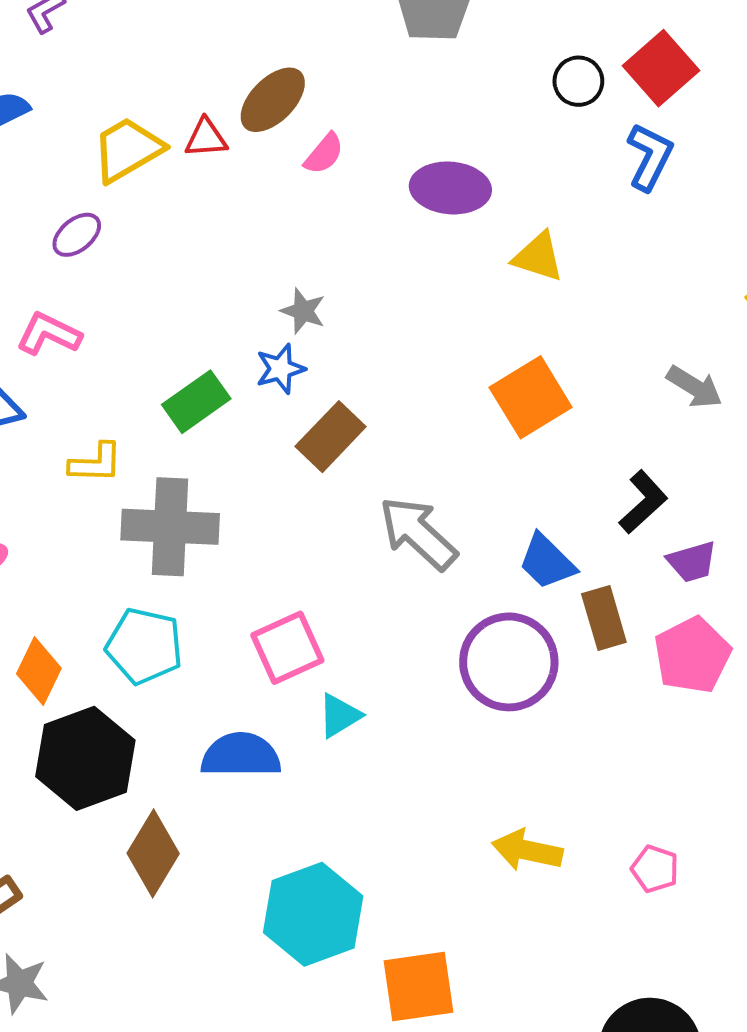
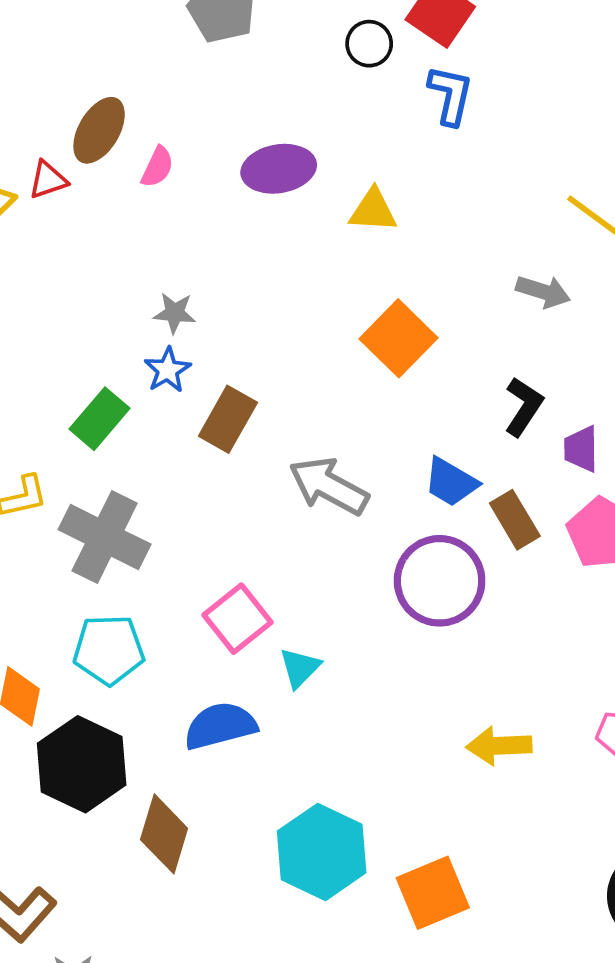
gray cross: (170, 527) -> (105, 537), turned 38
purple trapezoid: (692, 562) -> (581, 449), turned 120

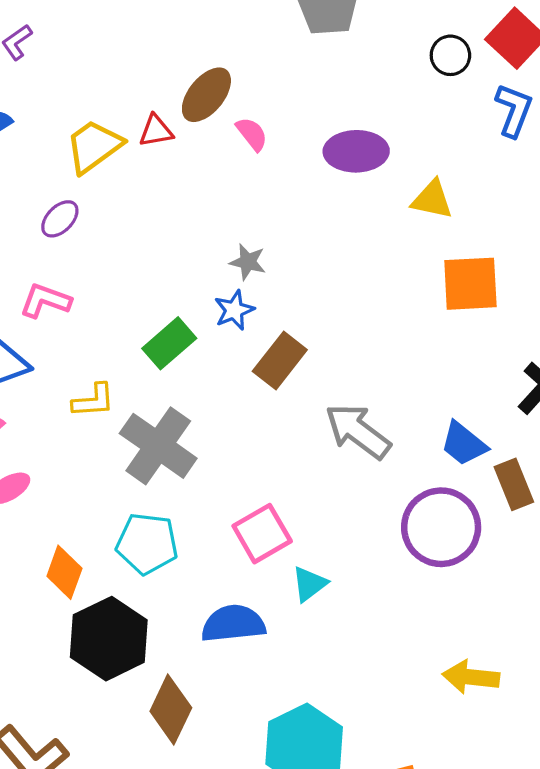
pink semicircle: (157, 167) -> (252, 134), turned -72
orange square: (399, 338) -> (470, 284), moved, turned 34

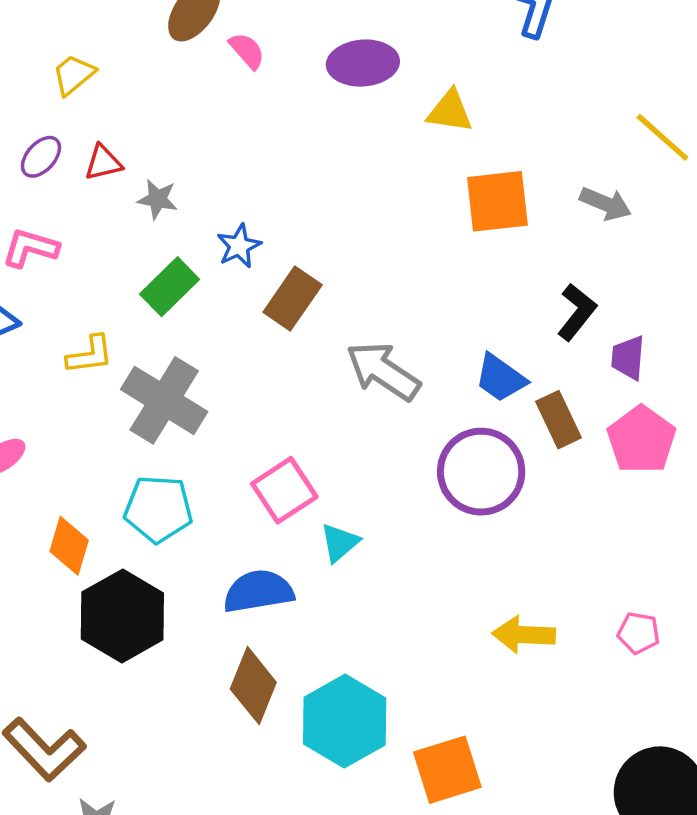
red triangle: (156, 131) -> (103, 163), moved
yellow trapezoid: (94, 146) -> (74, 75), size x0.7
gray star: (248, 262) -> (157, 199), moved
brown diamond: (171, 709) -> (253, 686), moved

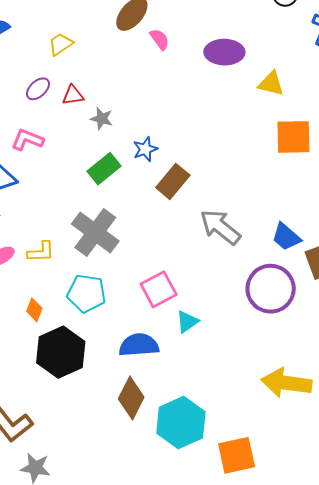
yellow L-shape: (90, 355) -> (41, 252), moved
orange diamond: (69, 546) -> (34, 310), size x0.7
yellow arrow: (524, 635) -> (286, 383), size x1.4

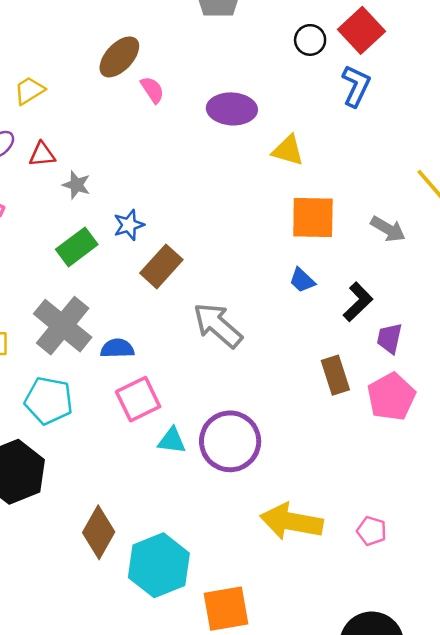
blue trapezoid: (286, 237) -> (302, 280), moved, size x0.7
purple circle: (271, 289) -> (230, 441), moved
cyan triangle: (187, 322) -> (172, 441), turned 40
blue semicircle: (139, 345) -> (117, 348), moved, size x0.7

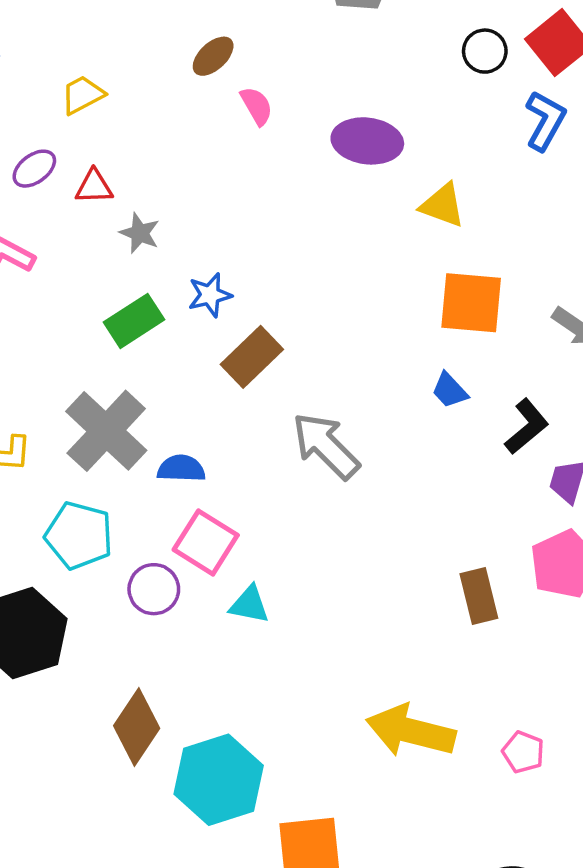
brown ellipse: (119, 57) -> (213, 56), size x0.7
brown rectangle: (335, 375) -> (479, 596), moved
pink square: (138, 399) -> (206, 542), turned -36
purple circle: (230, 441) -> (154, 589), moved, size x0.6

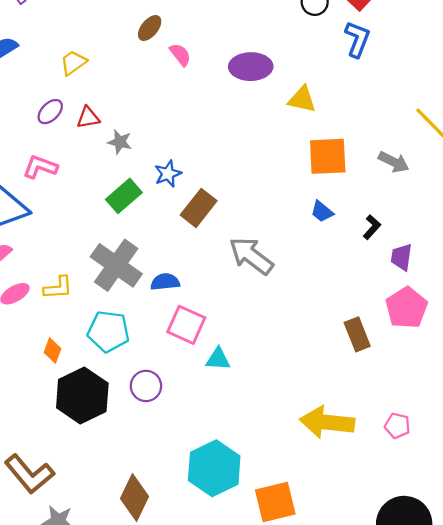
black L-shape: (527, 427) -> (372, 227), size x0.7
purple circle: (154, 589) -> (146, 386), moved
brown diamond: (137, 727) -> (135, 497), moved

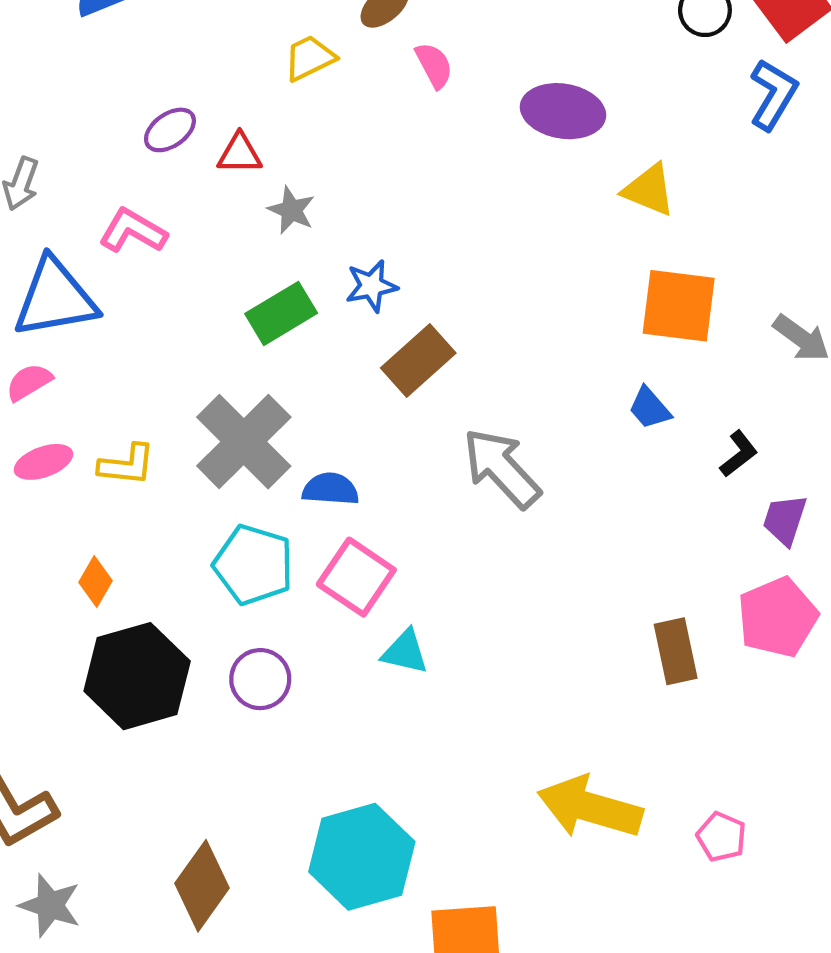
yellow trapezoid: (73, 63) -> (309, 58), moved
cyan pentagon: (108, 331) -> (253, 565), moved

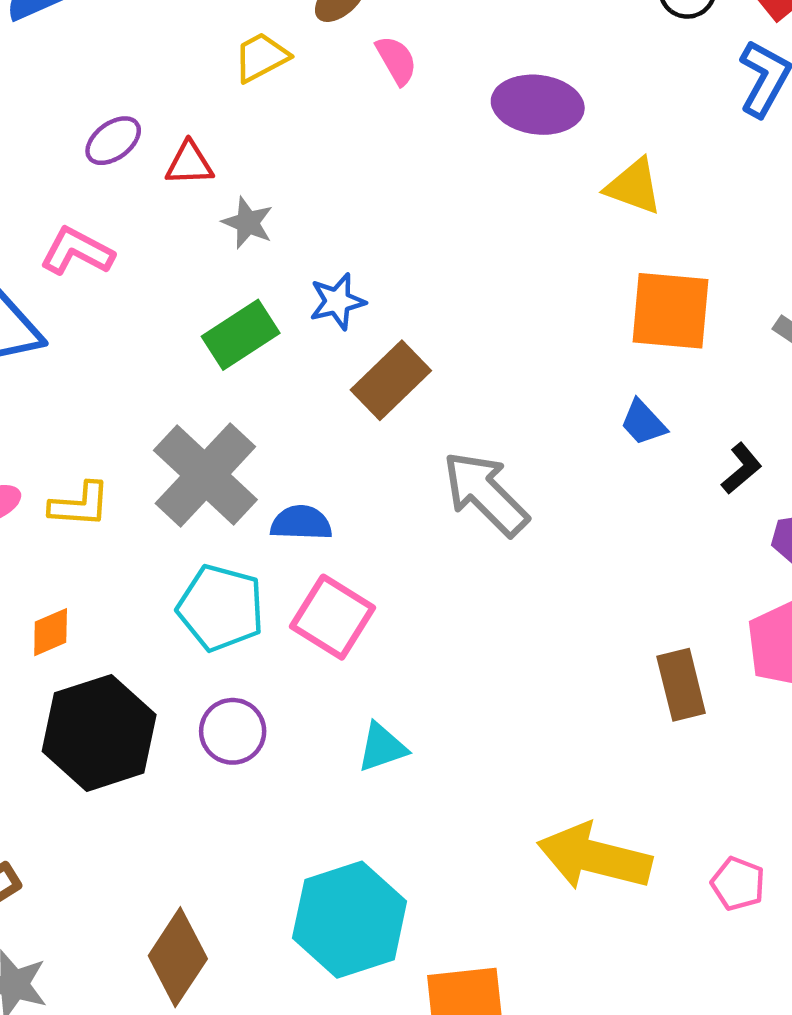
orange diamond: (96, 581) -> (51, 632), turned 39
cyan triangle: (405, 652) -> (382, 747), moved, turned -30

